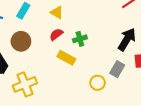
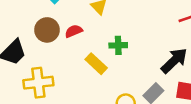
red semicircle: (56, 34) -> (74, 31), moved

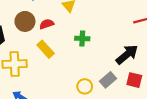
yellow rectangle: (96, 64) -> (46, 49), moved

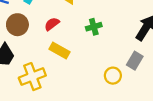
brown circle: (25, 21) -> (17, 25), moved

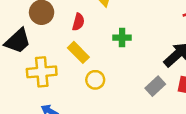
red semicircle: (52, 24) -> (78, 22), turned 126
yellow circle: (113, 76) -> (95, 80), moved

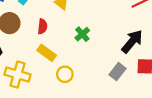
green cross: (122, 38) -> (82, 34), turned -32
yellow cross: (42, 72) -> (18, 75), turned 30

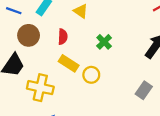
gray rectangle: (118, 72) -> (144, 90), moved
yellow circle: (65, 74) -> (91, 75), moved

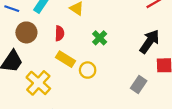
yellow cross: (40, 88) -> (38, 83), turned 30

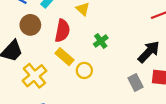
red semicircle: (60, 33) -> (62, 31), size x1.5
gray rectangle: (139, 84) -> (136, 82), moved, turned -70

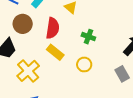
green cross: (101, 41) -> (88, 37), turned -32
yellow circle: (84, 70) -> (84, 64), moved

